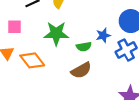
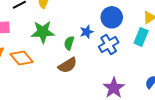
green semicircle: (84, 47) -> (69, 43), turned 120

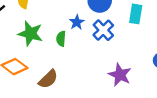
green star: (43, 32) -> (30, 34), turned 30
brown semicircle: (68, 65) -> (48, 79), moved

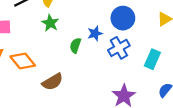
cyan rectangle: (136, 14) -> (152, 59), moved
green star: (30, 34) -> (50, 23), moved, size x0.7

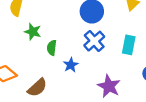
green star: (50, 23) -> (33, 32), moved
blue star: (95, 33) -> (71, 65), moved

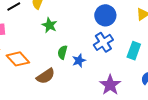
green semicircle: (52, 48) -> (62, 52), moved

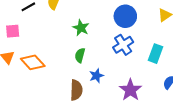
green star: (49, 25) -> (81, 28), moved
blue star: (79, 61) -> (96, 76), moved
brown semicircle: (46, 76) -> (76, 90), moved, turned -54

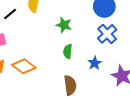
blue star: (96, 76) -> (95, 63), moved

